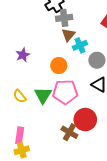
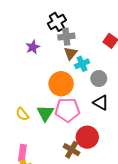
purple star: (23, 55) -> (33, 47), moved
orange circle: (59, 66) -> (61, 84), size x1.5

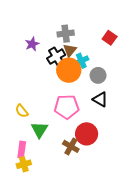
black cross: (57, 22) -> (56, 57), moved
orange circle: (61, 84) -> (69, 70), moved
green triangle: (45, 113) -> (39, 130), moved

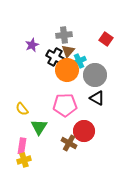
black cross: (56, 57) -> (55, 57), turned -30
gray circle: (98, 75) -> (95, 75), size x1.5

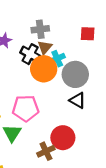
red square: (106, 39) -> (88, 34), turned -32
pink pentagon: (65, 105) -> (26, 108), moved
brown cross: (69, 143) -> (46, 151), turned 35

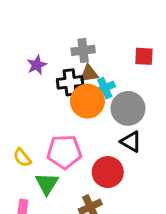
brown triangle: (45, 47) -> (89, 74), turned 42
black cross: (30, 54) -> (70, 82), turned -36
red circle: (63, 138) -> (108, 172), moved

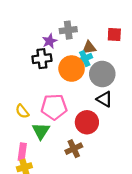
purple star: (37, 65) -> (50, 41), moved
brown triangle: (89, 74) -> (89, 48), moved
black cross: (70, 82) -> (42, 59), moved

